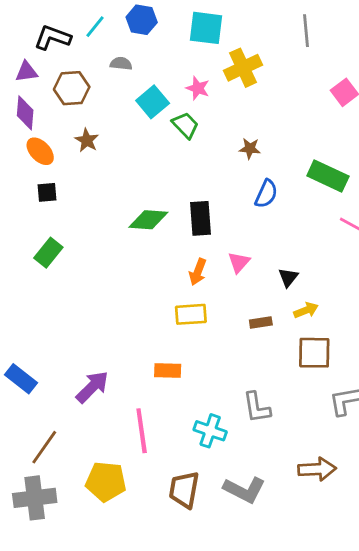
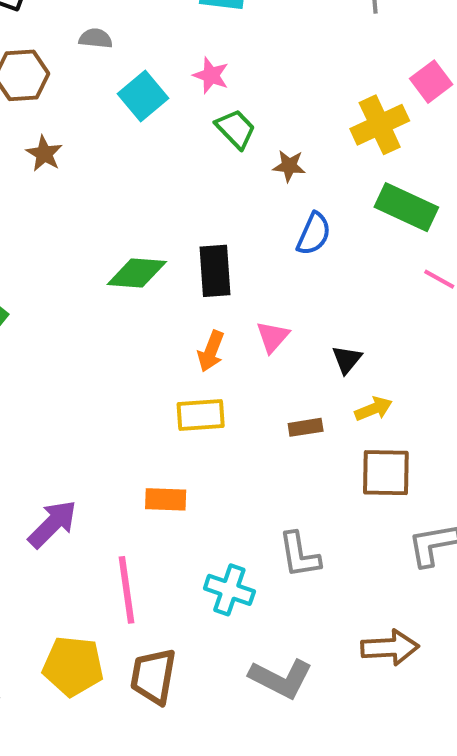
yellow cross: (243, 68) -> (380, 125), moved
green trapezoid: (185, 125) -> (236, 129), moved
brown trapezoid: (184, 490) -> (153, 676), moved

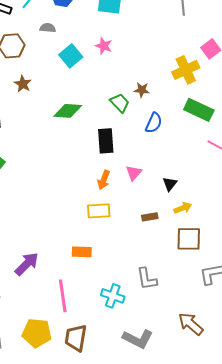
green trapezoid: (236, 129) -> (120, 103), moved
green diamond: (137, 273) -> (68, 111), moved
brown arrow: (390, 648) -> (191, 324), turned -136

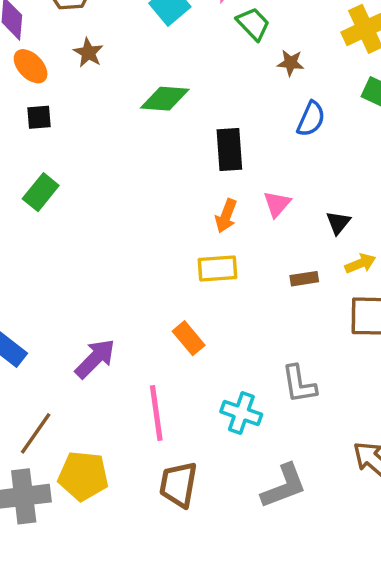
green trapezoid: (120, 103) -> (253, 24), moved
orange rectangle: (82, 252) -> (189, 338), turned 48
yellow pentagon: (37, 333) -> (83, 476), moved
gray L-shape: (138, 339) -> (284, 486), turned -48

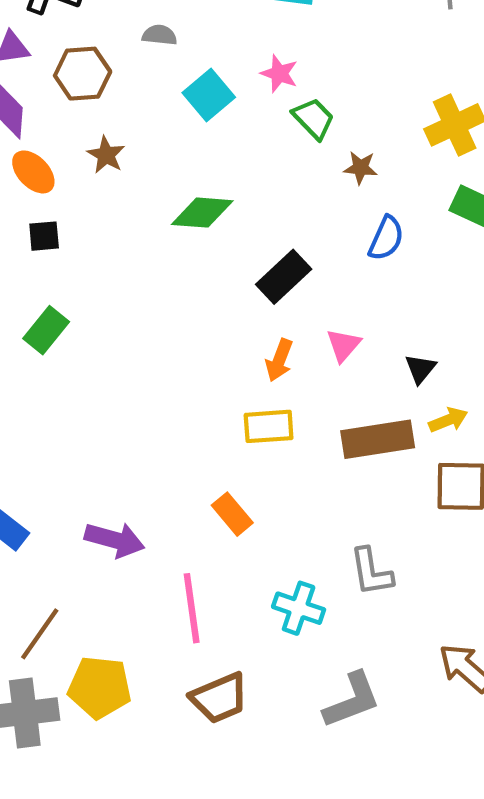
black rectangle: (229, 150) -> (284, 277), turned 51
brown rectangle: (304, 279) -> (378, 439), size x2.0
purple arrow: (95, 359) -> (115, 540), turned 60
brown trapezoid: (178, 484) -> (219, 698), turned -123

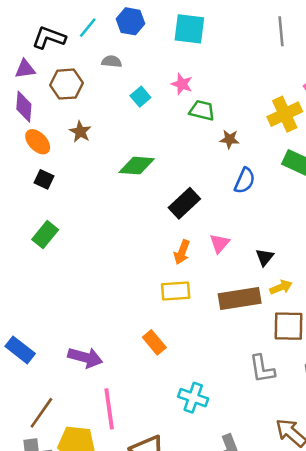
cyan square: (209, 95) -> (140, 97), size x0.7
green trapezoid: (313, 118) -> (202, 110), turned -32
black square: (44, 236) -> (44, 179), turned 30
gray L-shape: (371, 572) -> (262, 369), moved
pink line: (192, 608) -> (109, 409), moved

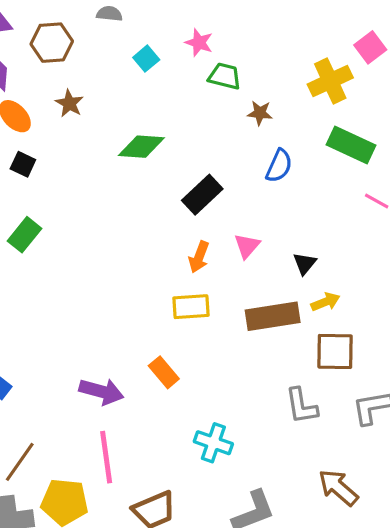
purple arrow: (85, 357) -> (101, 392), moved

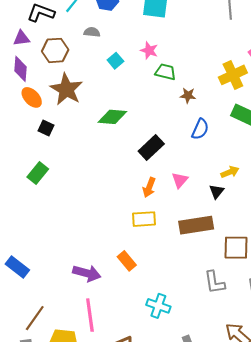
brown star: (69, 103) -> (66, 89), size x1.8
black square: (23, 164) -> (46, 128), moved
yellow arrow: (325, 302) -> (230, 172), moved

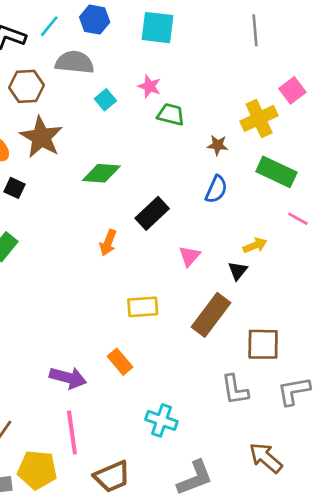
gray semicircle: (92, 32) -> (75, 62), size x1.8
brown star: (188, 95) -> (218, 145), moved
orange arrow: (149, 187) -> (108, 243), moved
brown rectangle: (196, 225) -> (211, 315), turned -44

